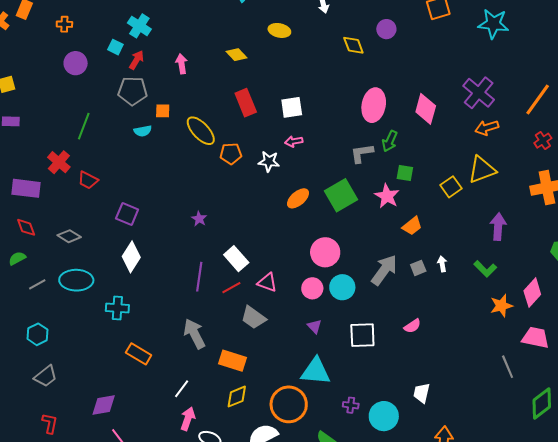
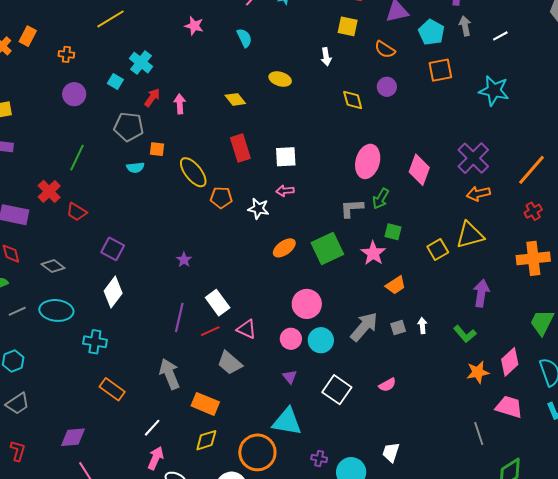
red arrow: (137, 60) -> (152, 98), moved
white square: (362, 335) -> (337, 390), turned 32

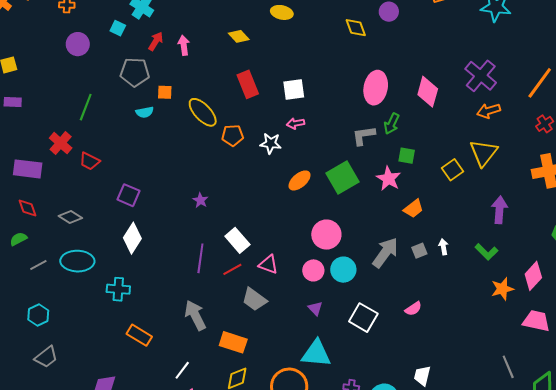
yellow triangle: (470, 235) -> (484, 153), turned -32
gray line: (479, 433) -> (508, 367), moved

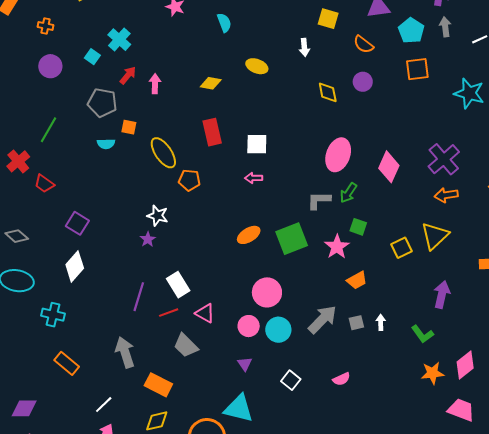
yellow diamond: (239, 36) -> (211, 83), turned -45
white star: (271, 143) -> (158, 216), moved
white square: (363, 318) -> (291, 380), size x0.7

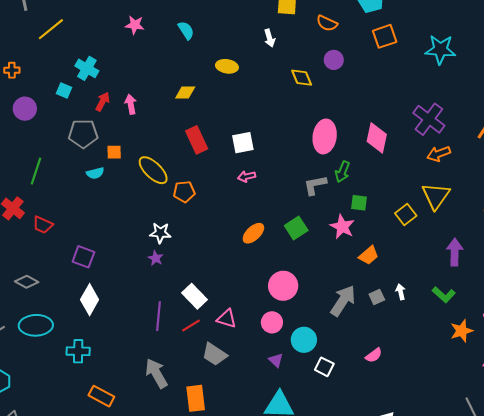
green square: (292, 239) -> (296, 228), size x0.7
cyan circle: (278, 330) -> (304, 340), moved
orange rectangle: (158, 385) -> (196, 398), turned 68

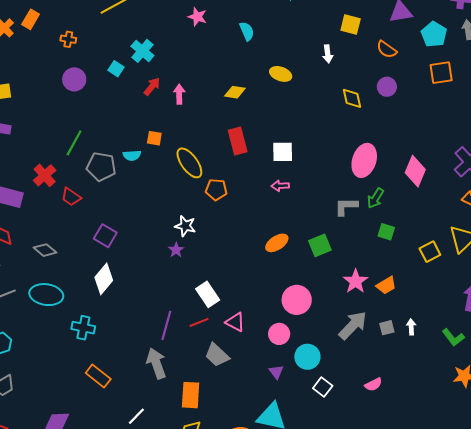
gray pentagon: (83, 134) -> (101, 167), moved
pink star: (342, 227) -> (356, 281), moved
purple line: (158, 316) -> (166, 325), moved

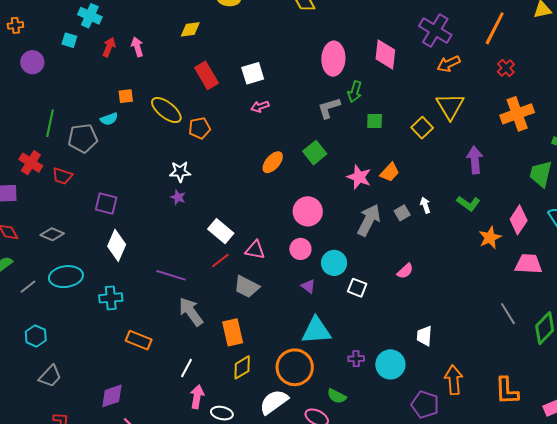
purple line: (166, 325) -> (171, 275), moved, turned -72

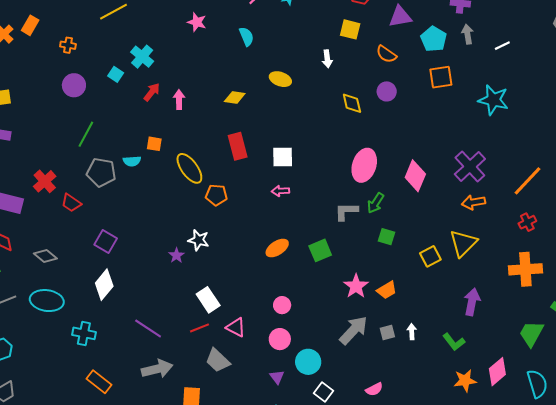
green line: (50, 123) -> (86, 134), moved
white star: (180, 172) -> (199, 240), moved
pink circle: (308, 211) -> (282, 305), moved, size x0.6
gray arrow: (191, 312) -> (157, 369), turned 96

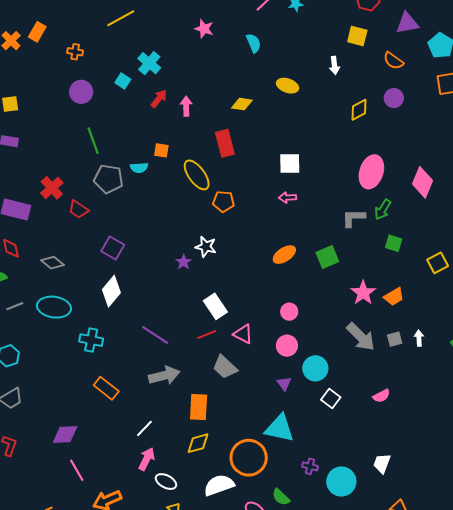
yellow diamond: (352, 103) -> (359, 110), turned 75
green line: (86, 134) -> (93, 141), turned -48
red rectangle: (238, 146) -> (225, 143), moved
gray arrow: (353, 330) -> (361, 337), turned 92

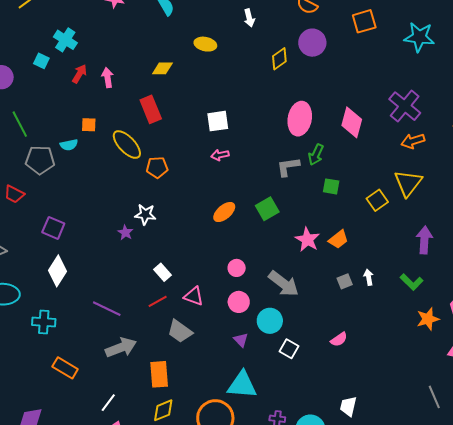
purple circle: (394, 98) -> (312, 43), size x1.4
white rectangle: (215, 306) -> (163, 272), size x0.7
gray arrow: (361, 337) -> (284, 284), moved

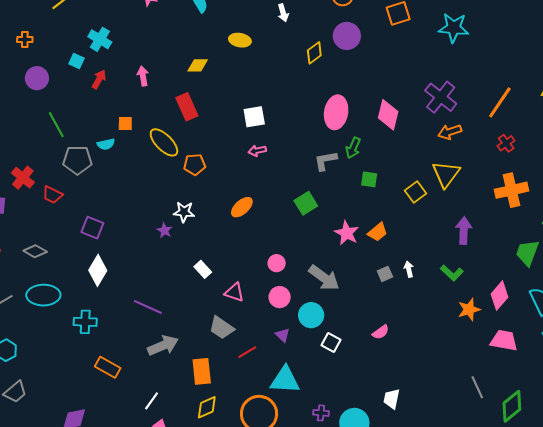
red arrow: (80, 74) -> (99, 79), moved
orange ellipse: (224, 212) -> (242, 207), moved
red line: (158, 301) -> (247, 352), moved

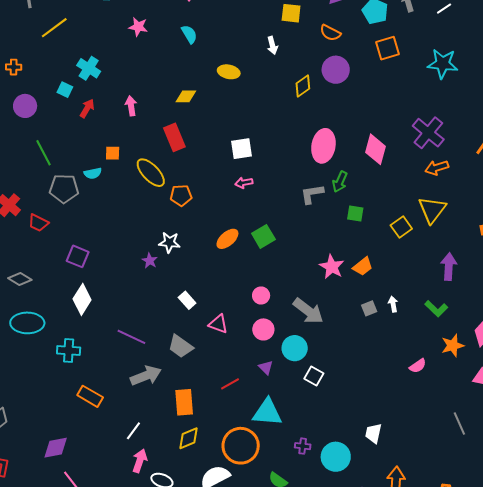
green square: (306, 203) -> (263, 236), moved
gray trapezoid: (221, 328) -> (181, 346), moved
pink semicircle: (381, 332) -> (418, 366), moved

